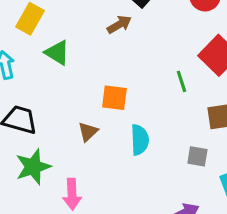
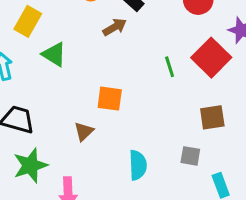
green line: (181, 81) -> (170, 67), moved
cyan semicircle: (140, 140) -> (138, 165), moved

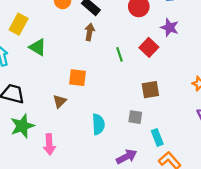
brown arrow: (115, 27) -> (90, 32), moved, turned -49
red square: (211, 58) -> (149, 47), size x0.7

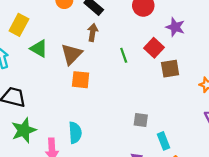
brown square: (150, 90) -> (170, 69), moved
brown triangle: (60, 101) -> (72, 54), moved, size x1.5
cyan semicircle: (98, 124) -> (75, 133), moved

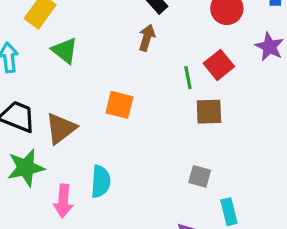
red square: (154, 48) -> (219, 65), moved
brown triangle: (72, 54) -> (61, 128), moved
brown square: (170, 69) -> (209, 112), moved

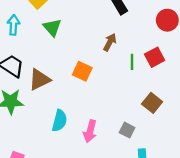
brown arrow: (147, 38) -> (110, 42), moved
brown square: (209, 112) -> (152, 103), moved, turned 30
pink arrow: (63, 201) -> (90, 131), moved

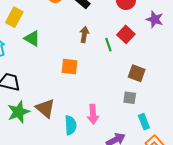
brown triangle: (39, 80) -> (45, 108), moved, turned -35
cyan semicircle: (60, 121) -> (71, 125), moved
gray square: (127, 130) -> (130, 98), moved

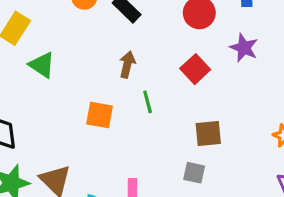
green line: (108, 45) -> (148, 102), moved
brown square: (137, 73) -> (208, 133), turned -30

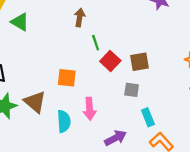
red square: (195, 69) -> (110, 61), moved
orange square: (100, 115) -> (67, 78), moved

